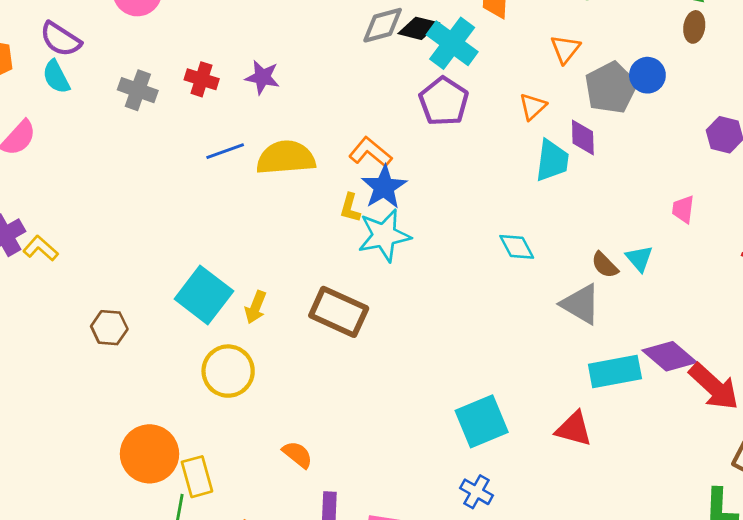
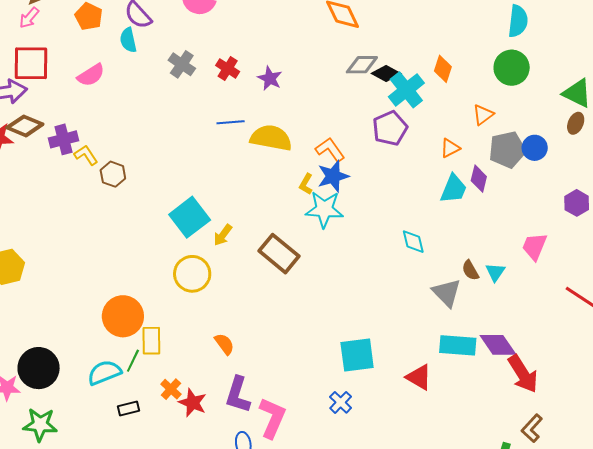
pink trapezoid: (683, 209) -> (534, 246), size x1.4
brown hexagon: (109, 328) -> (113, 174), moved

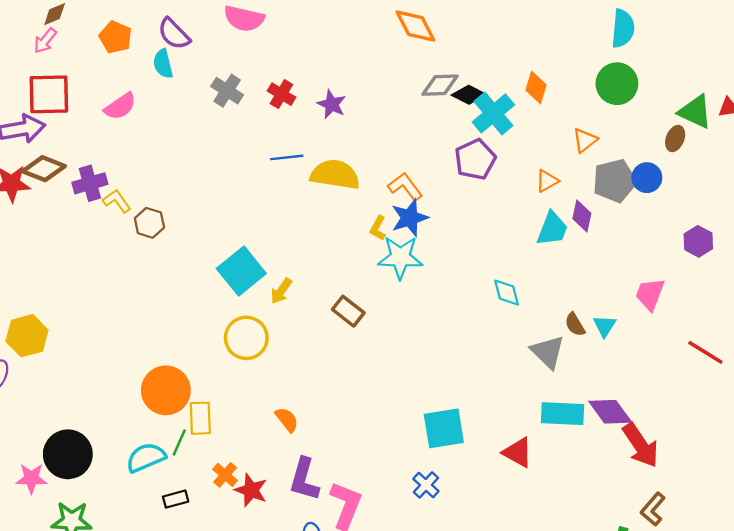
brown ellipse: (576, 123) -> (675, 139), moved
brown rectangle: (279, 254) -> (348, 311), size x0.7

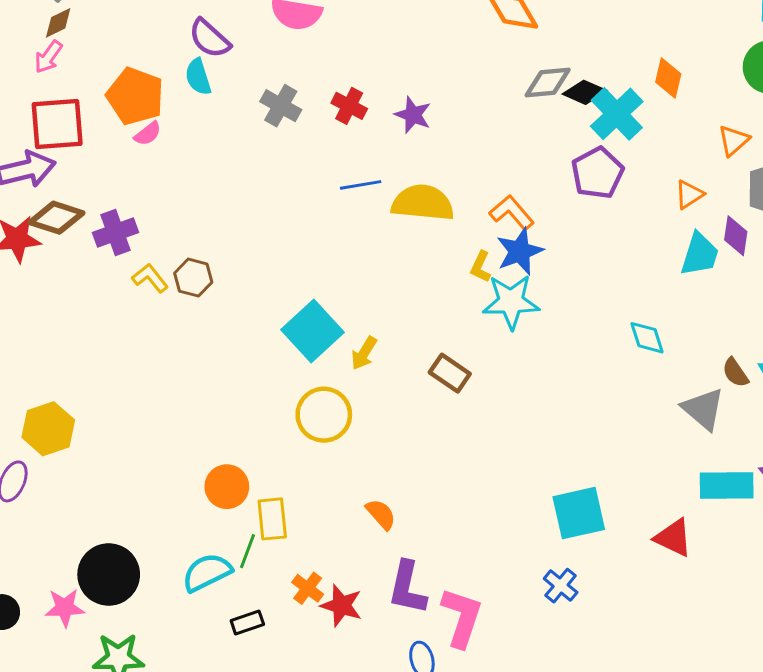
orange pentagon: (115, 37) -> (135, 96), moved, size x1.4
pink semicircle: (120, 106) -> (148, 134), size x0.7
yellow L-shape: (117, 201) -> (150, 278), moved
orange circle: (166, 390) -> (227, 487), size x0.7

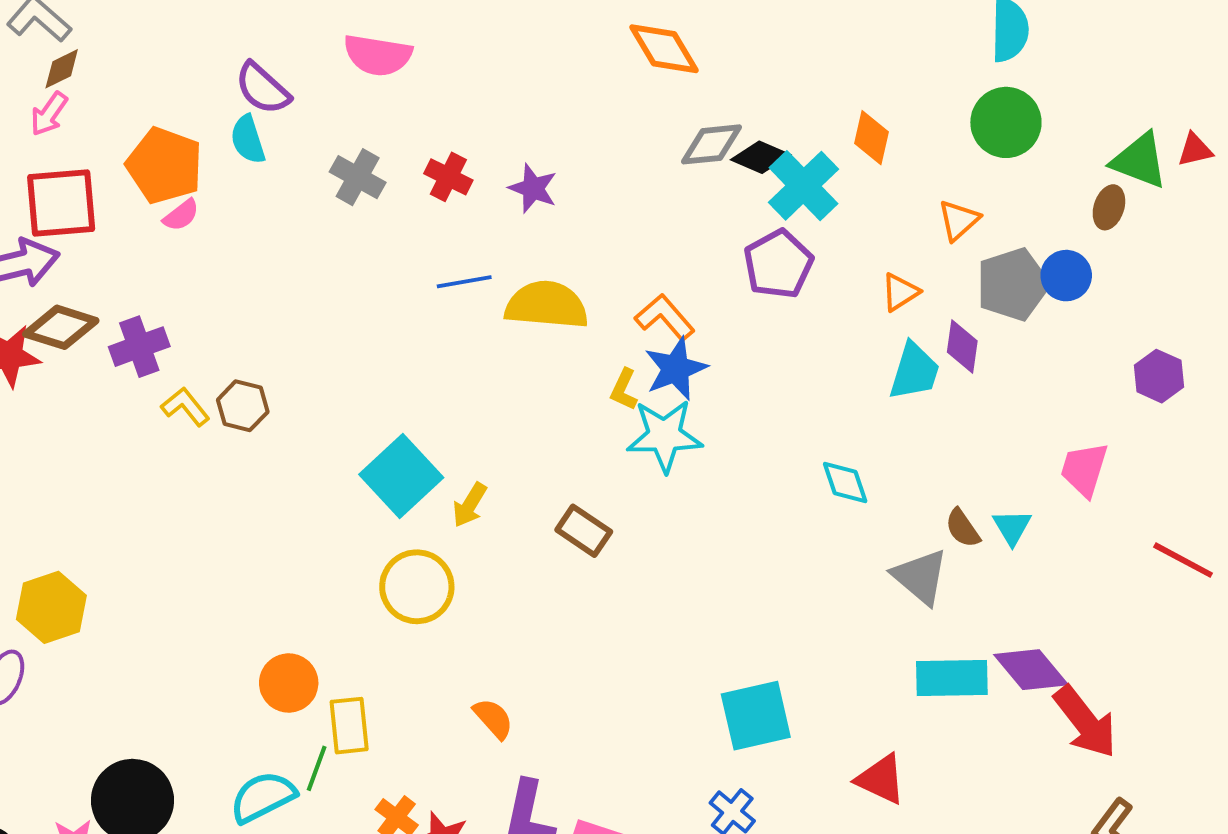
red triangle: (673, 538) -> (881, 779), moved

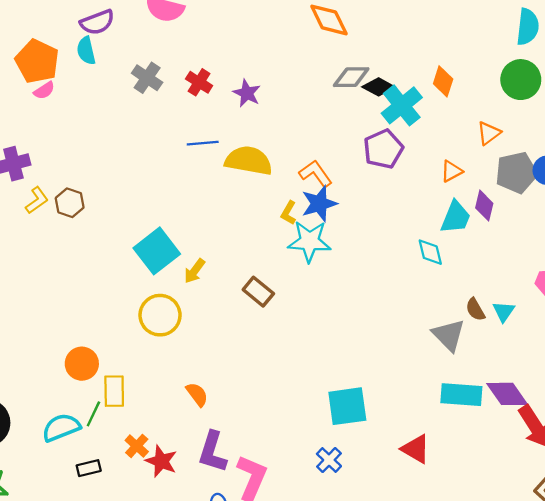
purple semicircle: (263, 88) -> (97, 22), turned -68
yellow L-shape: (185, 407) -> (37, 200), turned 88
cyan diamond: (845, 482) -> (430, 252), moved

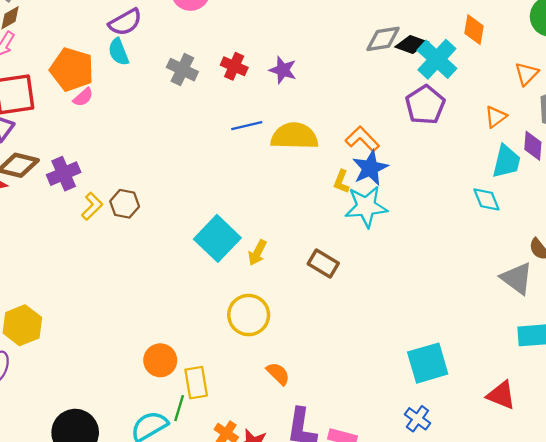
yellow circle: (160, 315) -> (249, 315), moved

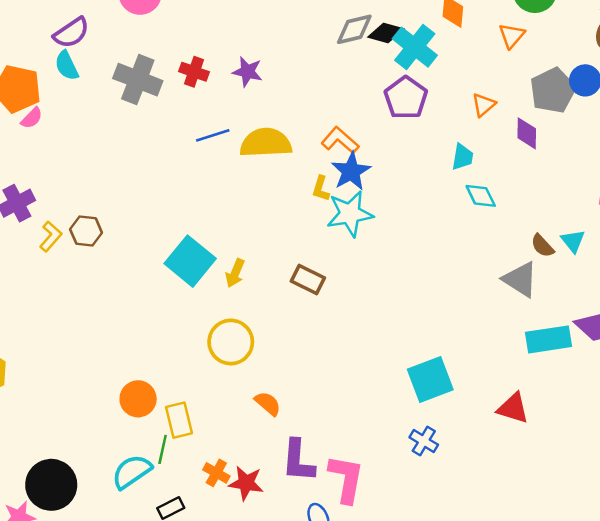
gray cross: (182, 70) -> (138, 80), size x1.4
orange triangle: (527, 74) -> (512, 36), moved
cyan trapezoid: (506, 161) -> (462, 157), moved, size x0.7

